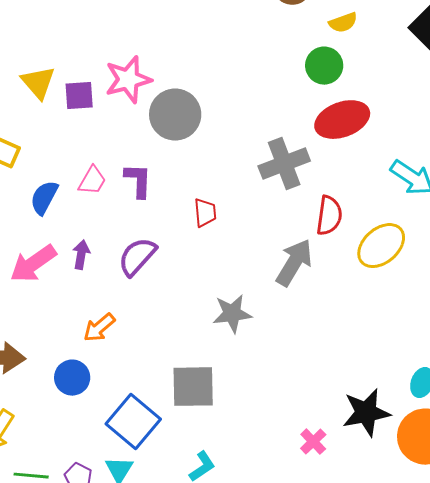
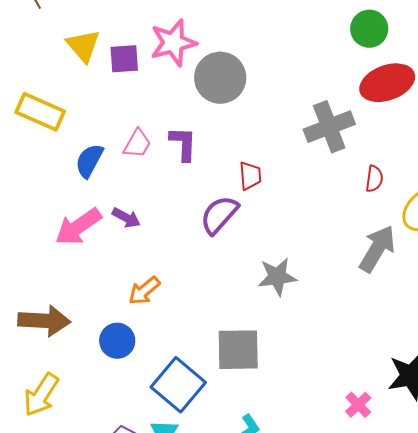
red semicircle: (329, 216) -> (374, 179), size x0.7
purple arrow: (81, 255) -> (126, 218), turned 108
purple semicircle: (137, 257) -> (219, 215), moved
gray arrow: (294, 263) -> (377, 249), moved

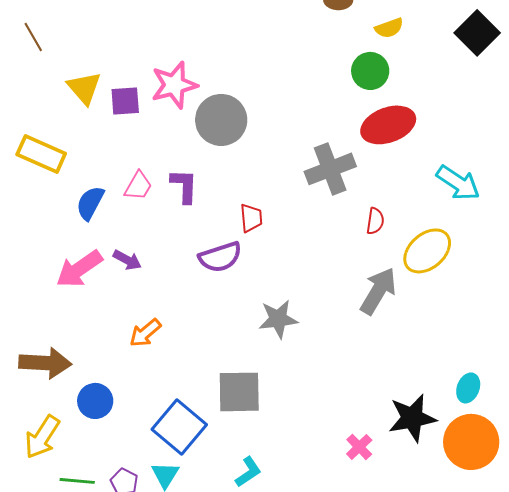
purple semicircle: (219, 215) -> (220, 257), turned -150
blue circle: (117, 341) -> (95, 401), moved

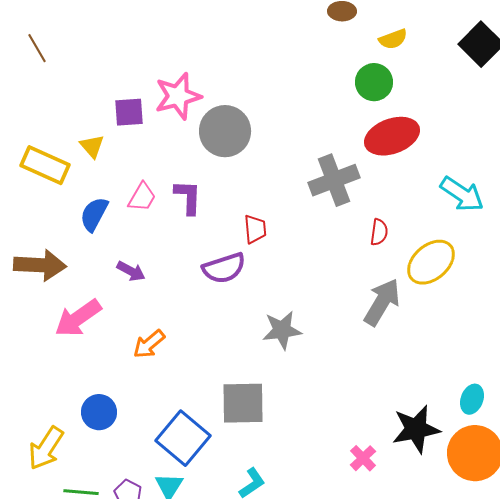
yellow triangle: (84, 88) -> (92, 146), moved, size x0.7
pink arrow: (79, 269) -> (78, 318), moved
brown arrow: (45, 363) -> (40, 265), moved

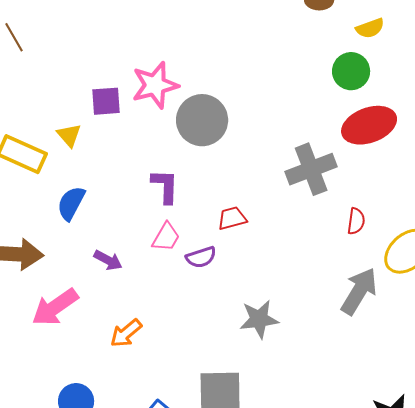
pink trapezoid: (142, 197) -> (166, 237), moved
red trapezoid: (255, 229) -> (232, 218), turned -100
purple semicircle: (224, 268) -> (201, 257), size x0.7

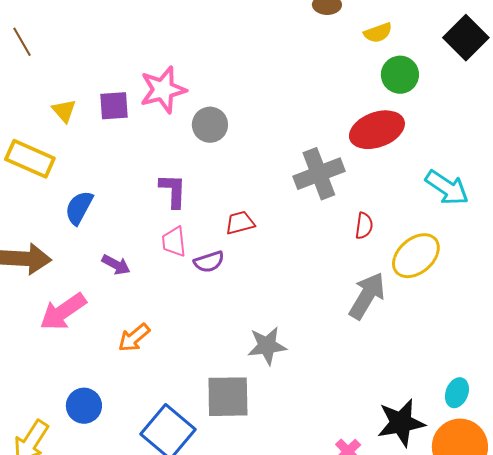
green circle: (351, 71) -> (400, 75), moved
gray circle: (202, 120) -> (210, 125), size x0.7
yellow triangle: (69, 135) -> (64, 111), moved
pink trapezoid: (166, 237) -> (174, 242), turned 144
gray star: (259, 319) -> (267, 346), moved

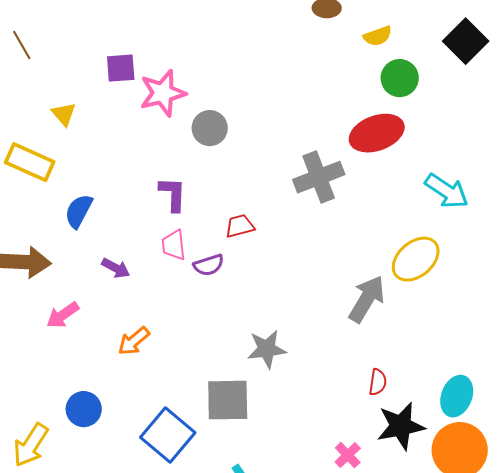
purple square: (114, 106) -> (121, 68), moved
red semicircle: (364, 226) -> (378, 382), moved
pink arrow: (63, 312) -> (63, 315), size x0.7
cyan ellipse: (457, 393) -> (457, 396), size x1.4

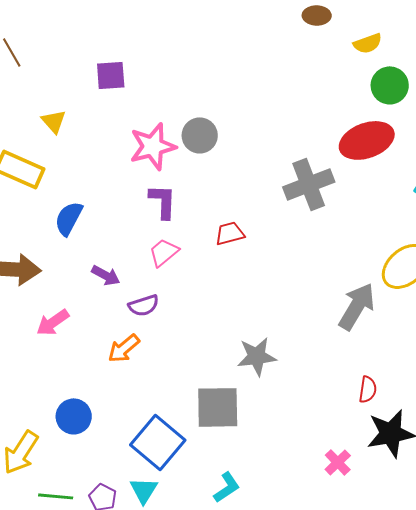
pink star: (163, 93) -> (153, 146), moved
pink trapezoid: (174, 245) -> (164, 252), turned 56
purple semicircle: (209, 265) -> (144, 305), moved

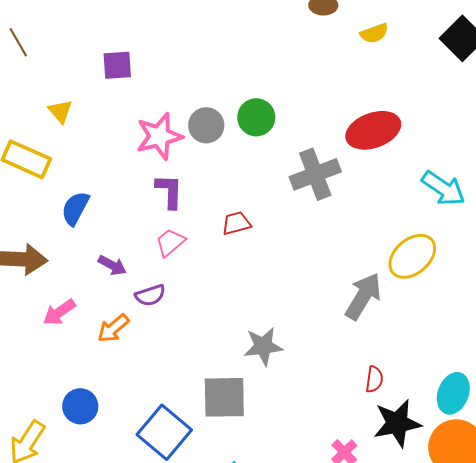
green circle: (390, 85) -> (256, 117), moved
orange arrow: (124, 348) -> (113, 328), moved

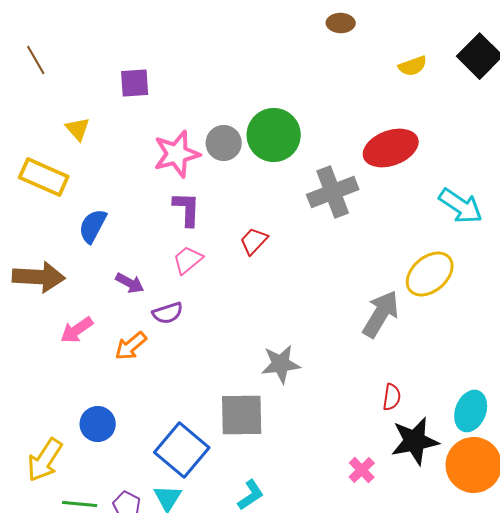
yellow semicircle: (374, 33) -> (413, 66), moved
green circle: (256, 117) -> (274, 135), size x1.4
red trapezoid: (236, 223) -> (254, 241), turned -32

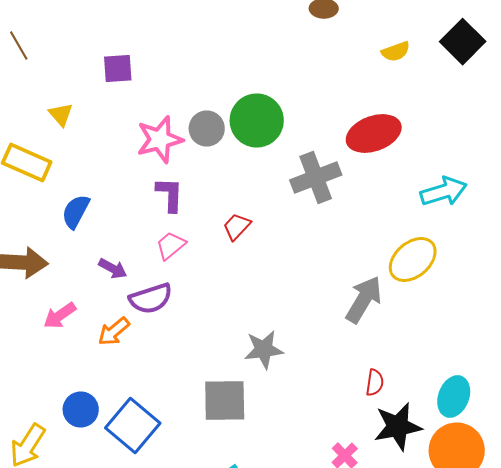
cyan arrow: (461, 206) -> (444, 192), turned -51
purple semicircle: (168, 313) -> (151, 298), size x1.4
blue square: (182, 450) -> (133, 426), moved

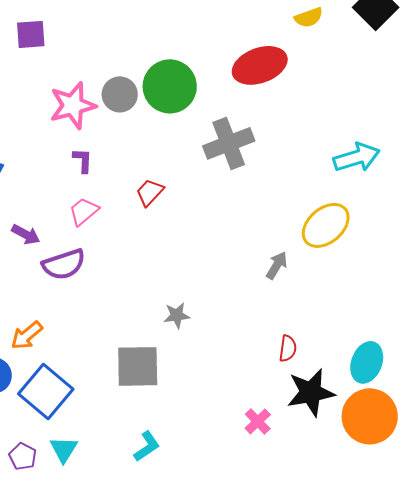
red ellipse: (374, 134) -> (260, 65), moved
purple L-shape: (170, 194) -> (83, 160), size x0.7
gray arrow: (364, 300) -> (277, 265), size x0.6
orange arrow: (114, 332) -> (27, 335), moved
gray star: (264, 350) -> (177, 315), size x0.7

